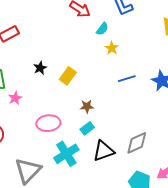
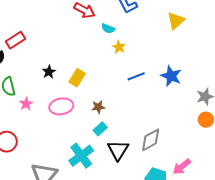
cyan semicircle: (102, 29) -> (108, 28), turned 80
pink ellipse: (48, 123) -> (61, 106), moved
black triangle: (104, 151) -> (118, 150), turned -35

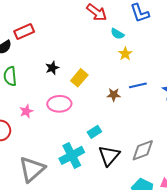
pink star: (26, 104) -> (26, 111), moved
brown star: (98, 107) -> (114, 95), moved

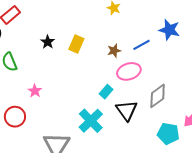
blue line: (138, 85) -> (142, 45), moved
pink ellipse: (59, 104) -> (129, 71), moved

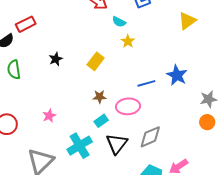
yellow rectangle: (76, 44) -> (96, 61), moved
brown star: (114, 51) -> (100, 97), moved
pink star: (35, 91) -> (49, 116), moved

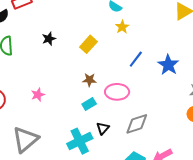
blue line: (146, 83) -> (136, 59), moved, turned -42
black triangle: (117, 144) -> (103, 128), size x0.6
cyan cross: (80, 146) -> (80, 141), moved

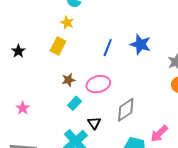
yellow star: (122, 27) -> (67, 23), moved

